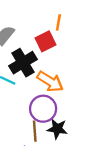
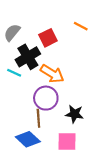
orange line: (58, 22) -> (81, 26), moved, turned -72
black star: (57, 129) -> (74, 114), moved

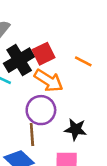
orange line: (81, 26) -> (83, 61), moved
red square: (48, 38) -> (43, 54), moved

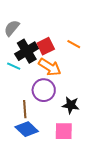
orange line: (83, 61) -> (74, 44), moved
brown line: (32, 134) -> (25, 109), moved

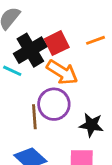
orange line: (74, 44) -> (96, 40), turned -48
brown line: (25, 109) -> (34, 117), moved

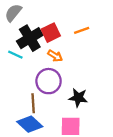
orange arrow: (62, 72) -> (55, 56), size x0.6
brown line: (34, 117) -> (33, 103), moved

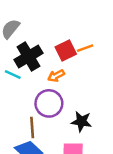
red square: (51, 33) -> (66, 50), moved
orange arrow: (55, 56) -> (56, 76), turned 120

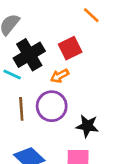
orange line: (85, 48) -> (91, 15), moved, turned 63
brown line: (32, 127) -> (21, 109), moved

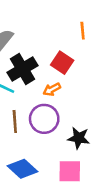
orange line: (91, 15) -> (83, 31), turned 42
red square: (70, 48) -> (62, 63), turned -30

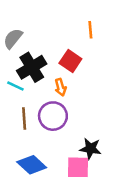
orange arrow: (52, 89) -> (60, 87), turned -78
black star: (79, 138) -> (90, 149), moved

